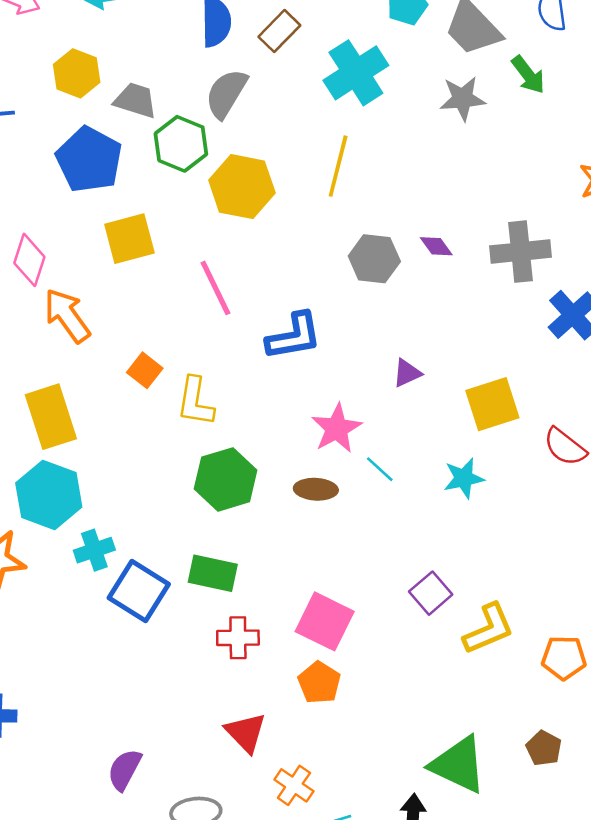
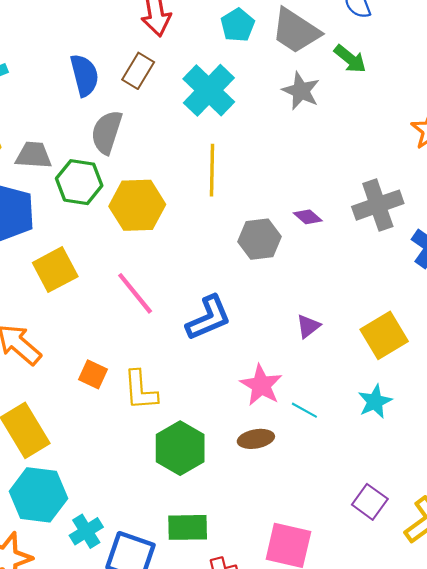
gray star: (463, 99) -> (301, 91), turned -30

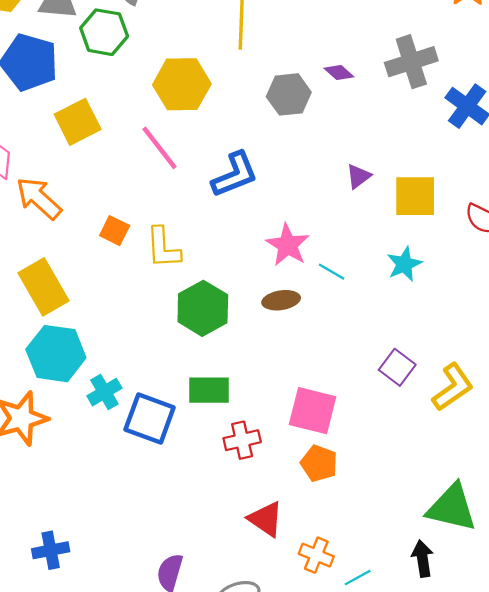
yellow hexagon: (137, 205) -> (182, 84), moved
purple triangle: (308, 326) -> (359, 176), moved
yellow square: (384, 335) -> (415, 196), turned 30

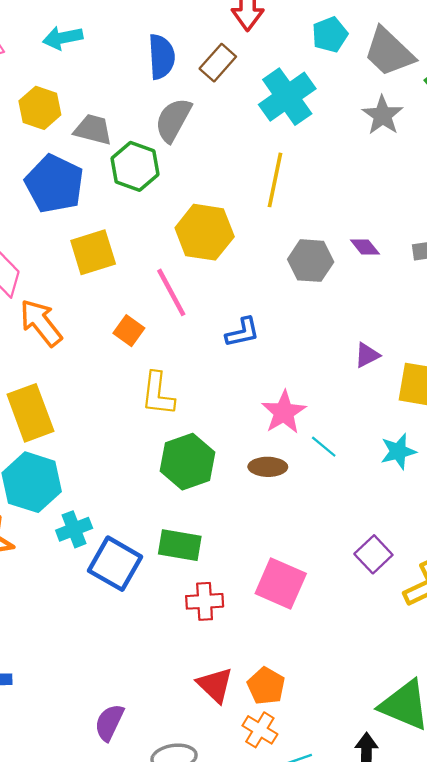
blue L-shape: (235, 175) -> (242, 332), size x0.7
orange square: (115, 231) -> (129, 331), moved
orange pentagon: (319, 463) -> (266, 686), moved

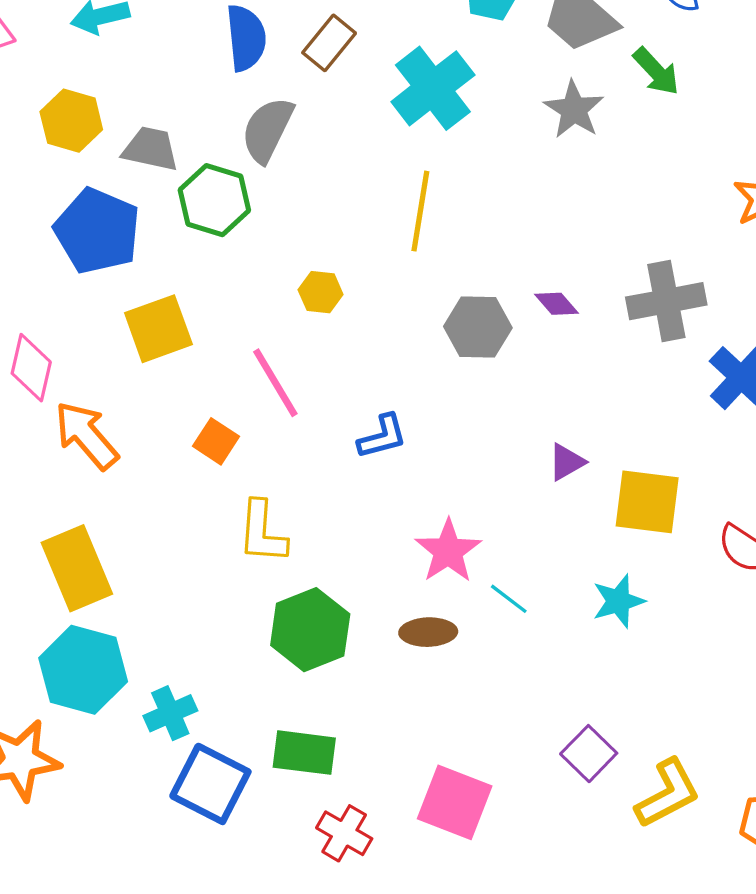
yellow hexagon: (205, 232) -> (321, 292), size x0.5
cyan cross: (74, 529) -> (170, 713), moved
red cross: (205, 601) -> (344, 833), turned 36

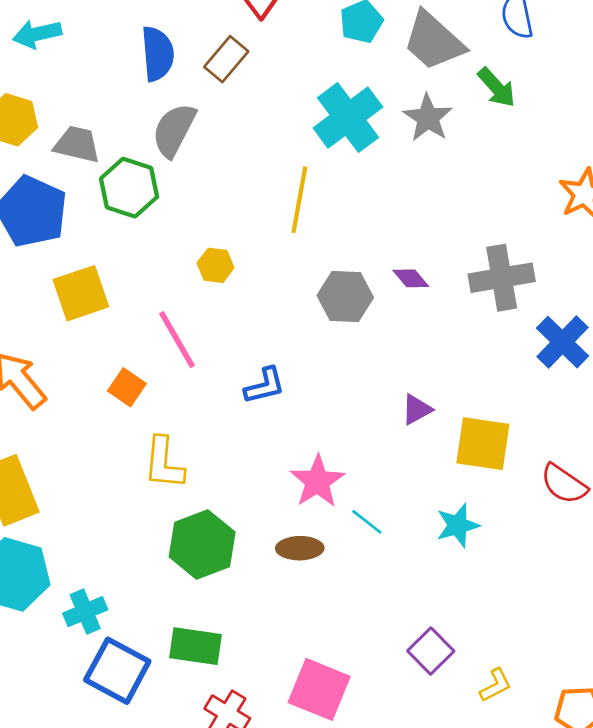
cyan cross: (433, 88) -> (348, 118), moved
yellow L-shape: (668, 793) -> (496, 685), size x0.6

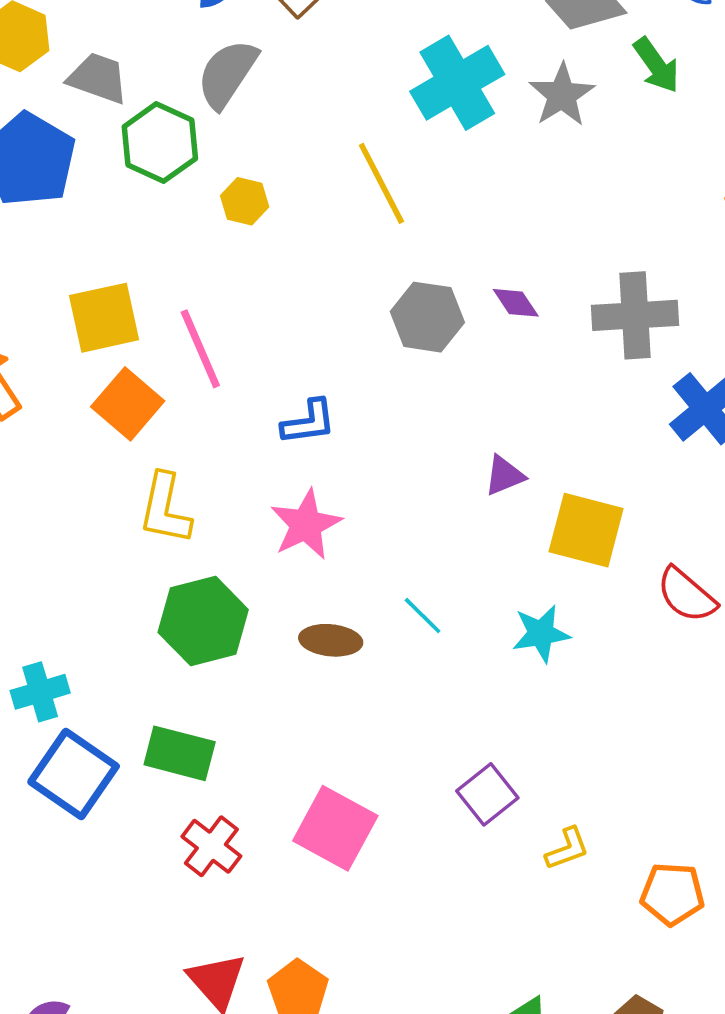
yellow line: (299, 200) -> (381, 183), turned -44
yellow hexagon: (216, 265) -> (245, 201), moved
yellow square: (81, 293) -> (104, 318), moved
orange square: (127, 387) -> (128, 404), size x1.4
pink star: (317, 481) -> (306, 525), moved

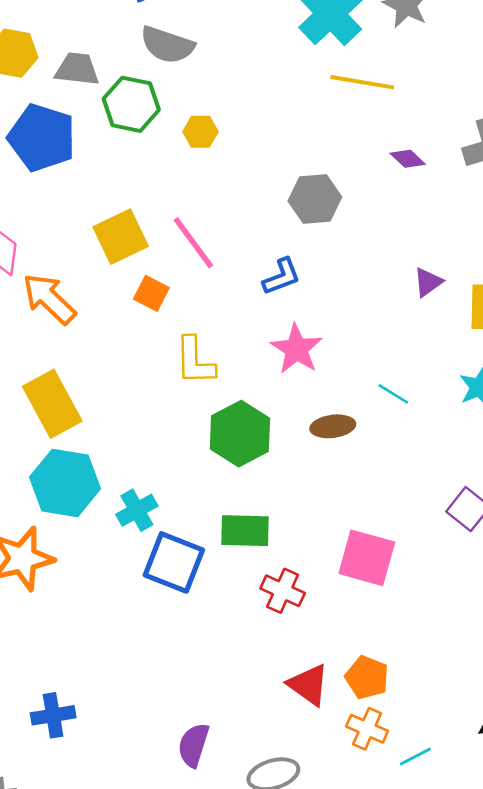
gray semicircle: (227, 74) -> (167, 45), turned -92
yellow line: (381, 183) -> (362, 82), moved, turned -40
gray hexagon: (427, 317) -> (315, 199), moved
orange square: (128, 404) -> (151, 293), size x0.7

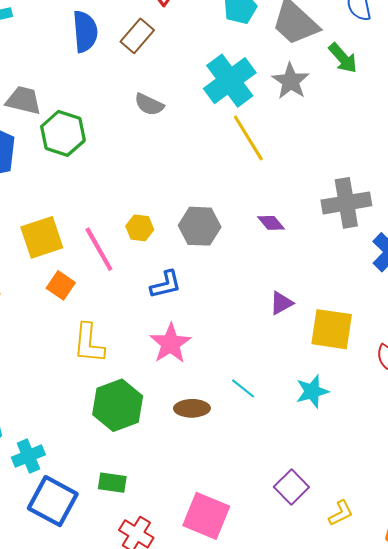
gray semicircle: (167, 45) -> (149, 105), moved, size x0.7
yellow line: (362, 82) -> (248, 138), turned 42
yellow hexagon: (200, 132) -> (140, 228), moved
purple diamond: (408, 159) -> (271, 223), moved
green rectangle: (245, 531) -> (112, 483), size x0.7

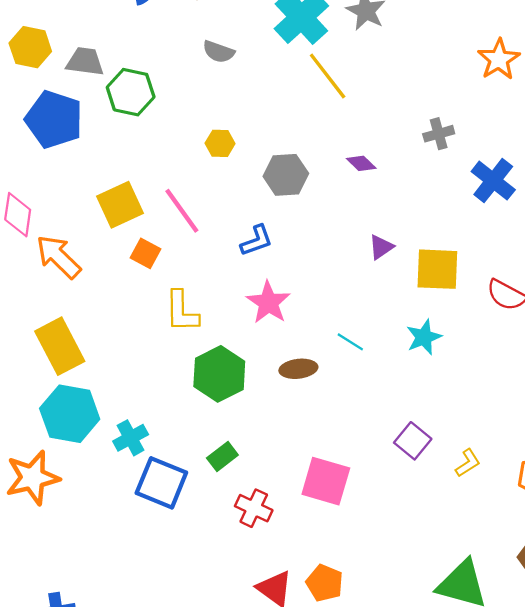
gray cross: (346, 203) -> (439, 134), size x0.6
yellow hexagon: (140, 228) -> (220, 143), moved
green rectangle: (112, 483) -> (222, 456), turned -40

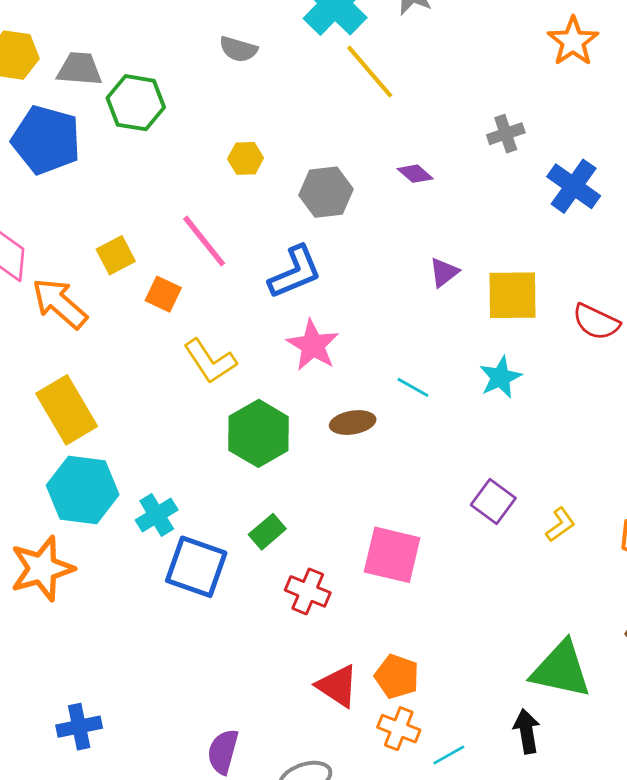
yellow square: (120, 205) -> (116, 255), moved, size x0.7
blue L-shape: (257, 241) -> (295, 272), size x1.4
yellow L-shape: (182, 311) -> (210, 361), turned -30

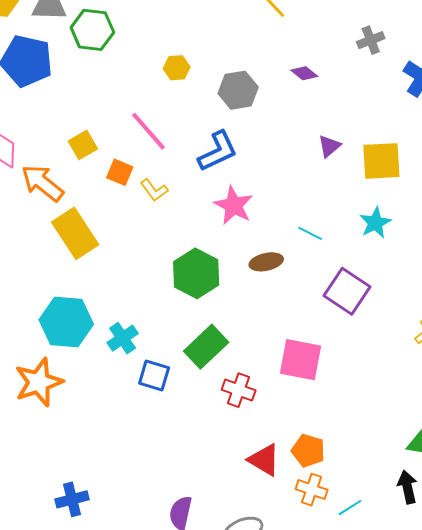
yellow L-shape: (210, 361) -> (154, 190), moved, size x0.7
yellow rectangle: (67, 410) -> (75, 233), moved
purple square: (493, 502) -> (347, 291), moved, size x1.4
green rectangle: (267, 532) -> (206, 347), size x1.6
blue square: (196, 567) -> (154, 375), size x0.7

